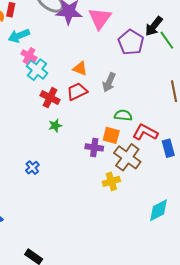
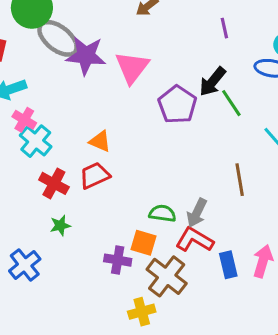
gray arrow: (109, 82) -> (197, 213), moved
blue cross: (32, 168) -> (25, 265), moved, size x1.5

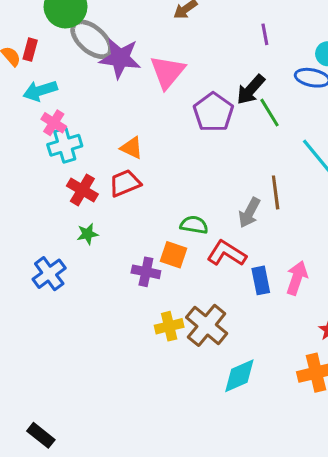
cyan cross: (36, 141) -> (65, 145), turned 32
gray arrow: (197, 213) -> (249, 213), moved
brown cross: (167, 276) -> (207, 325), moved

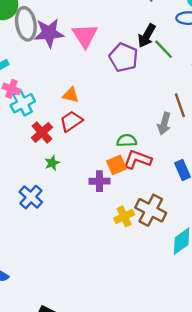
gray ellipse: (92, 39) -> (26, 24), turned 52
red cross: (82, 190) -> (42, 132), turned 30
red L-shape: (227, 253) -> (137, 160), moved
orange square: (173, 255) -> (117, 165), turned -30

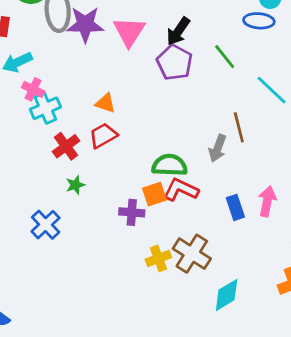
black arrow: (147, 36) -> (178, 31), moved
green semicircle: (127, 141) -> (170, 165), size x1.4

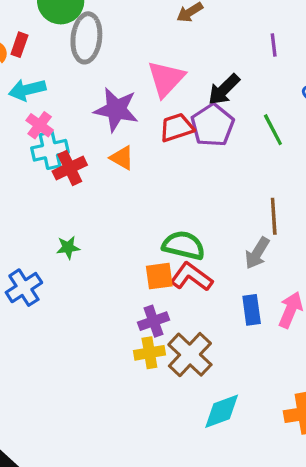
purple star: (85, 24) -> (116, 110), moved
red trapezoid: (103, 136) -> (177, 127), moved
red cross: (66, 146) -> (70, 168), moved
gray arrow: (218, 148) -> (257, 253), moved
purple cross: (132, 212) -> (154, 321), moved, turned -35

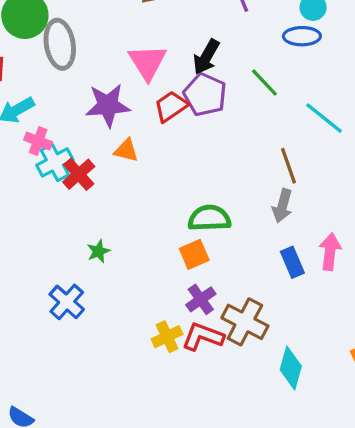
red L-shape: (191, 277) -> (203, 337), moved
yellow cross: (149, 353) -> (167, 337), moved
cyan diamond: (222, 411) -> (291, 368), turned -39

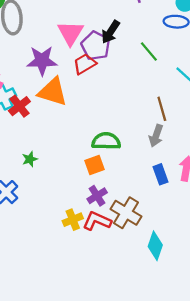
purple pentagon: (205, 95) -> (96, 46), moved
orange triangle: (126, 150) -> (53, 92), size x1.8

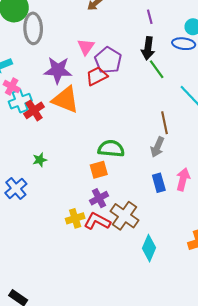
black arrow: (110, 32) -> (148, 48), moved, turned -30
pink triangle: (70, 33) -> (86, 47), size x0.7

